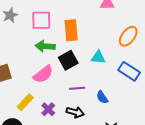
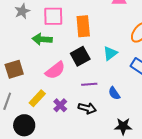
green arrow: (45, 46) -> (42, 39), moved
cyan triangle: (98, 57) -> (110, 53), turned -42

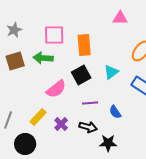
gray star: (22, 11) -> (14, 30), moved
brown square: (14, 69) -> (15, 61), moved
black star: (123, 126) -> (108, 143), moved

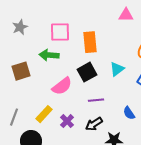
brown square: (15, 61) -> (21, 71), moved
blue semicircle: (115, 112) -> (129, 113), moved
black arrow: (88, 127) -> (94, 124), turned 132

